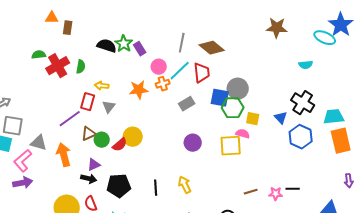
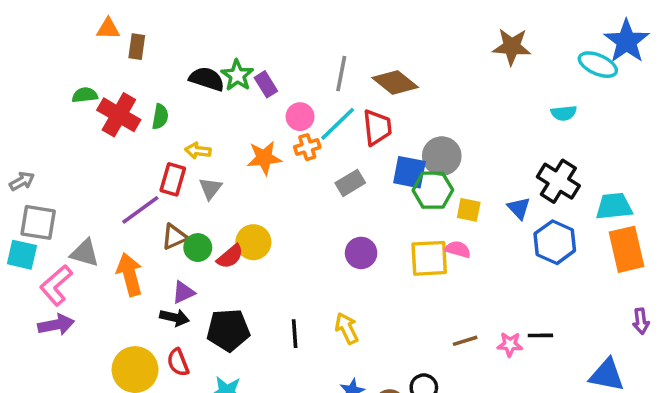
red cross: (58, 66) -> (119, 115), turned -30
pink semicircle: (243, 134) -> (458, 249), moved

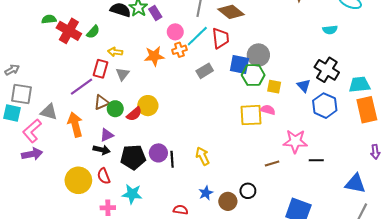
green semicircle: (160, 117) -> (93, 32), turned 32
purple circle: (361, 253) -> (158, 153), moved
pink star: (510, 344) -> (295, 141), moved, size x1.6

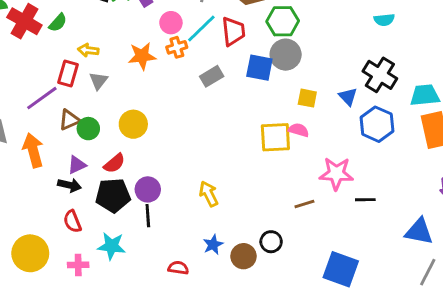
green hexagon: (253, 75) -> (283, 21), moved
red semicircle: (134, 114) -> (114, 163), moved
black line: (172, 159) -> (148, 216), moved
yellow circle: (78, 180) -> (30, 253), moved

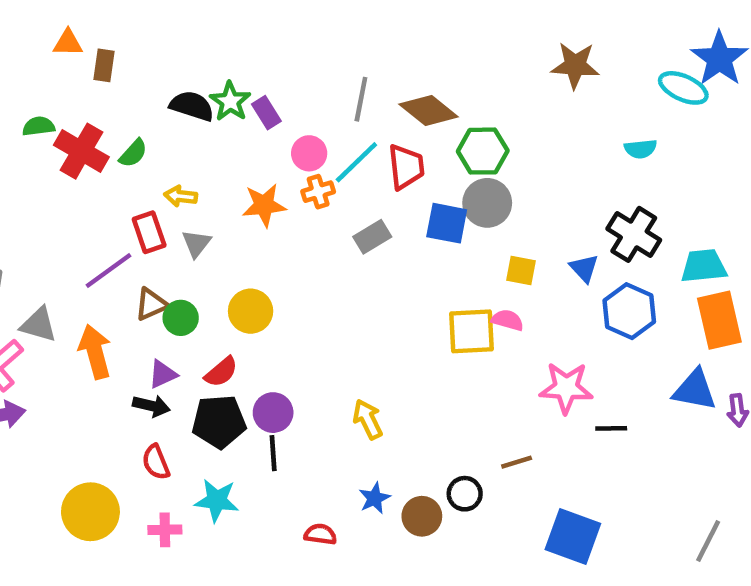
red rectangle: (68, 73) -> (149, 232), turned -35
brown line: (304, 204) -> (517, 462), moved
blue triangle: (419, 232) -> (695, 390), moved

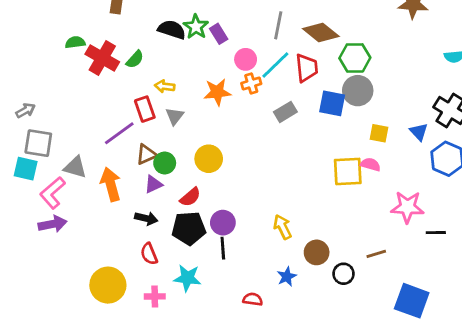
purple triangle: (163, 374) -> (153, 184), moved
brown circle: (422, 516) -> (317, 252), moved

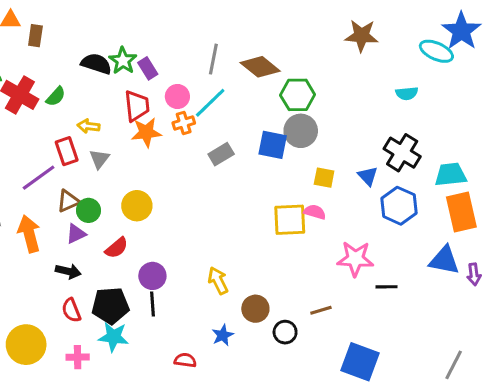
red trapezoid: (307, 68) -> (137, 106), moved
black pentagon: (189, 228) -> (110, 306), moved

